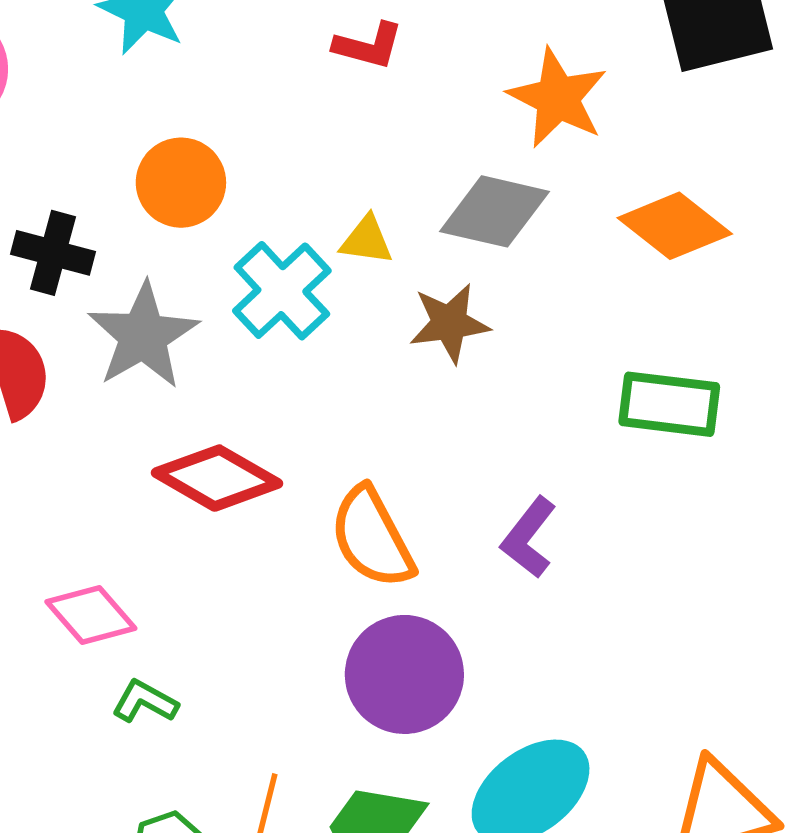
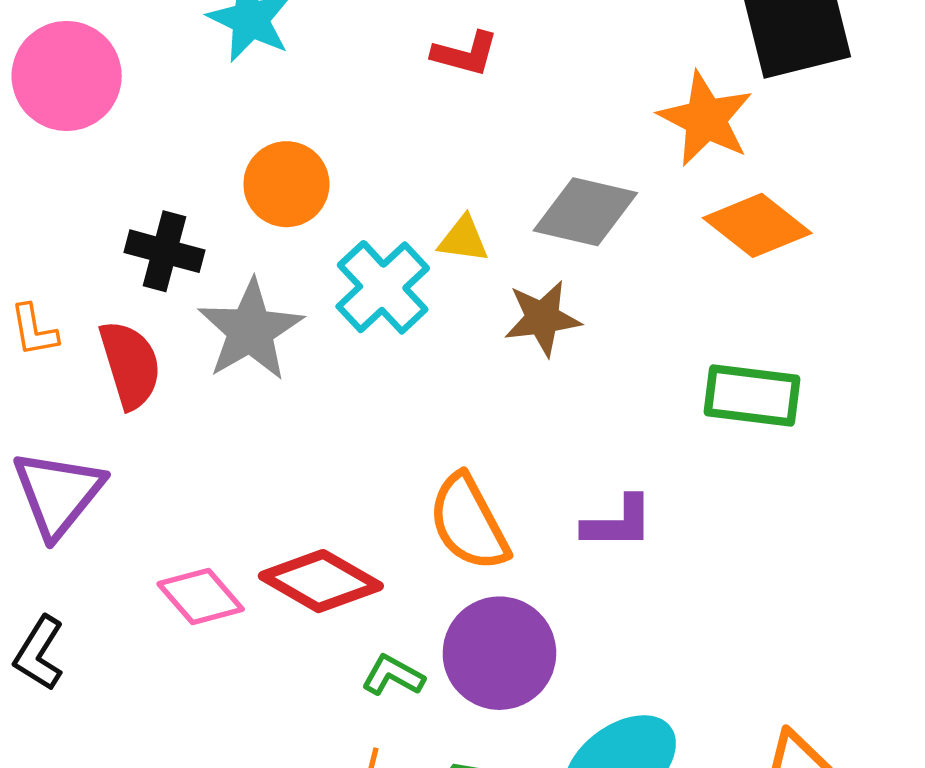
orange star: (558, 98) -> (706, 119), moved
red diamond: (217, 478) -> (321, 581), moved
purple L-shape: (529, 538) -> (618, 523), turned -128
green L-shape: (145, 702) -> (393, 675), moved

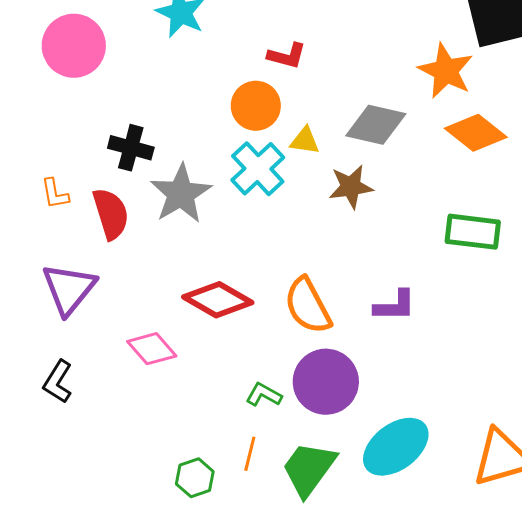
red L-shape: (465, 54) -> (287, 56), moved
orange circle: (286, 184) -> (256, 106), moved
red diamond: (321, 581) -> (218, 300), moved

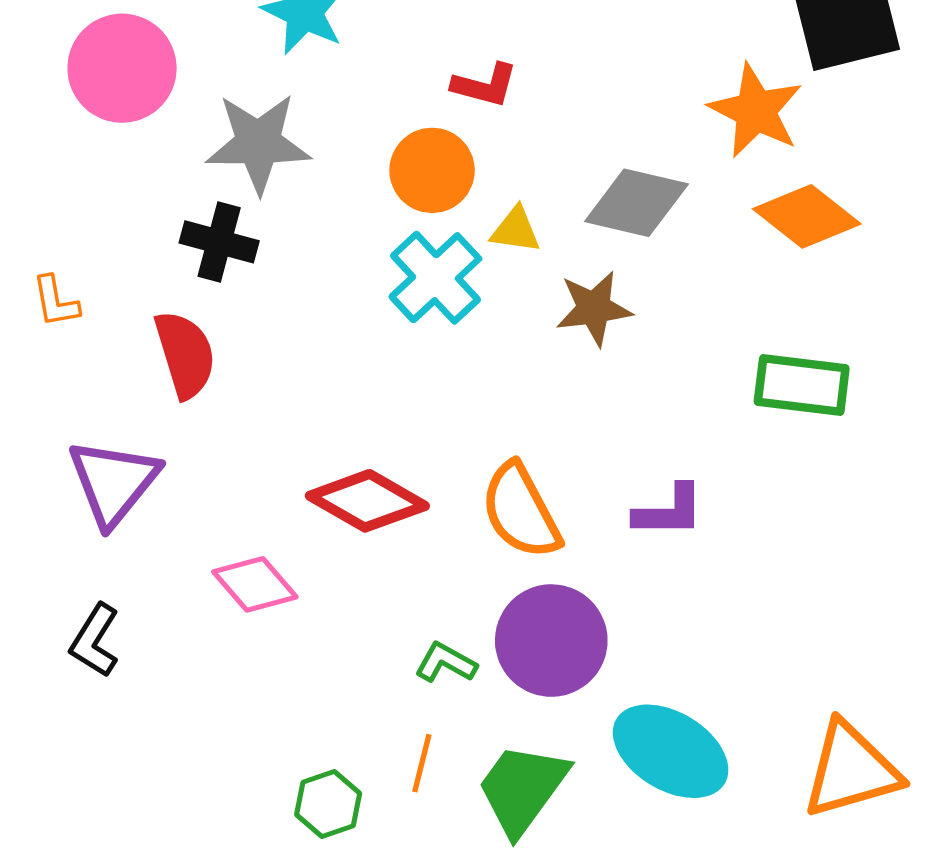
orange L-shape: (55, 194) -> (56, 302), moved
gray star: (181, 194) -> (258, 143), moved, turned 30
cyan ellipse: (396, 447) -> (671, 751), turned 68

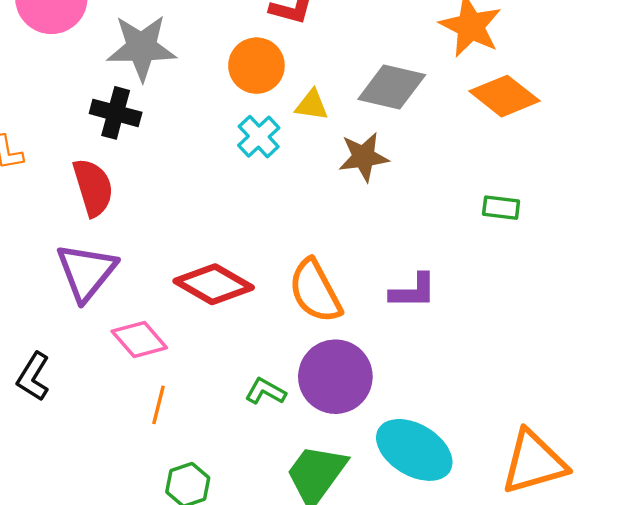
cyan cross: (435, 278) -> (259, 137), size x0.7
green rectangle: (802, 385) -> (501, 208), size x0.6
purple triangle: (114, 482) -> (86, 272), moved
orange line: (422, 763) -> (158, 405), moved

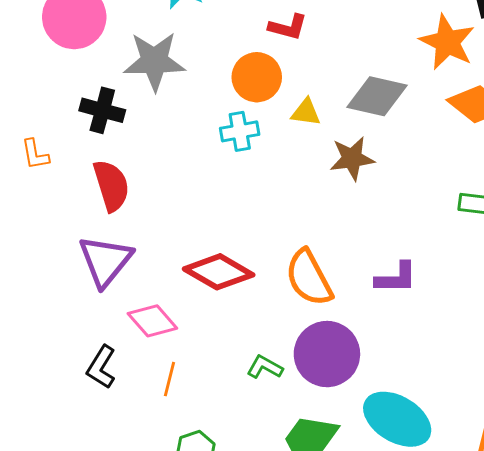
black cross: (116, 113) -> (102, 110), moved
cyan cross: (259, 137) -> (240, 131), moved, turned 33
black L-shape: (33, 377) -> (101, 367), moved

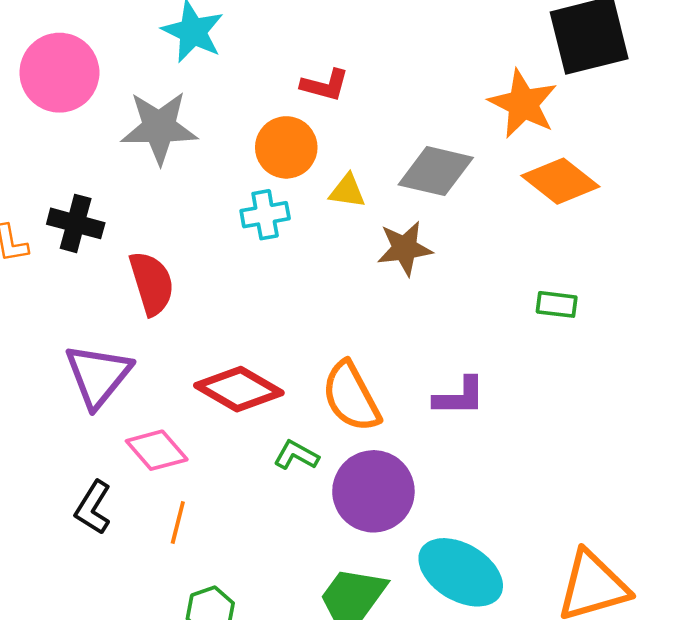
black cross: (102, 110) -> (76, 223), moved
red semicircle: (111, 186) -> (152, 283), moved
green L-shape: (265, 367) -> (296, 455), moved

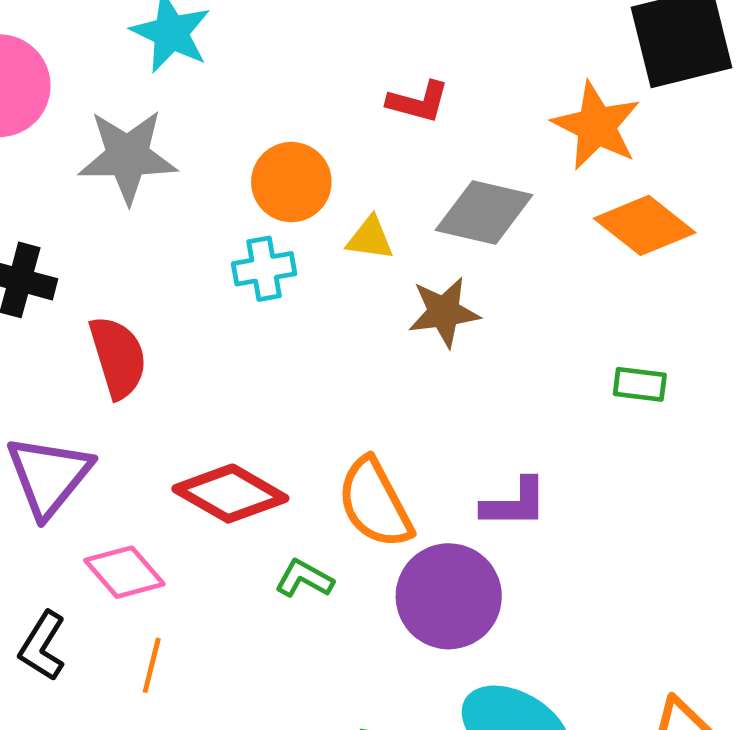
red L-shape: (325, 85) -> (418, 102), moved
purple circle: (373, 491) -> (449, 596), moved

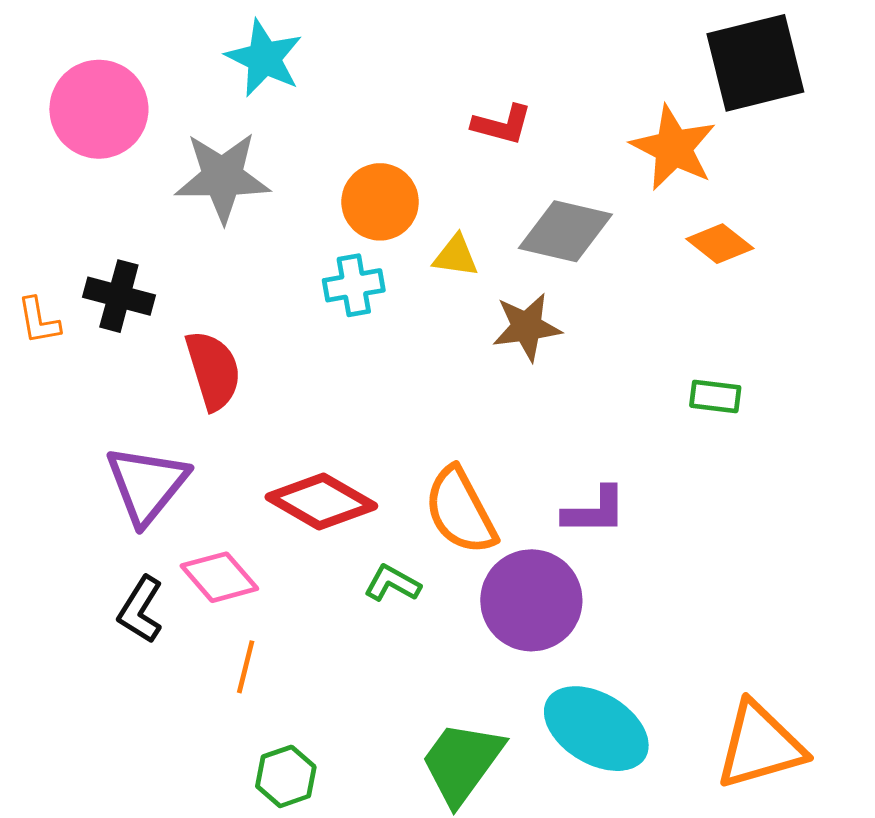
orange diamond: (645, 225) -> (720, 244), size x0.7
black L-shape: (42, 646) -> (141, 610), moved

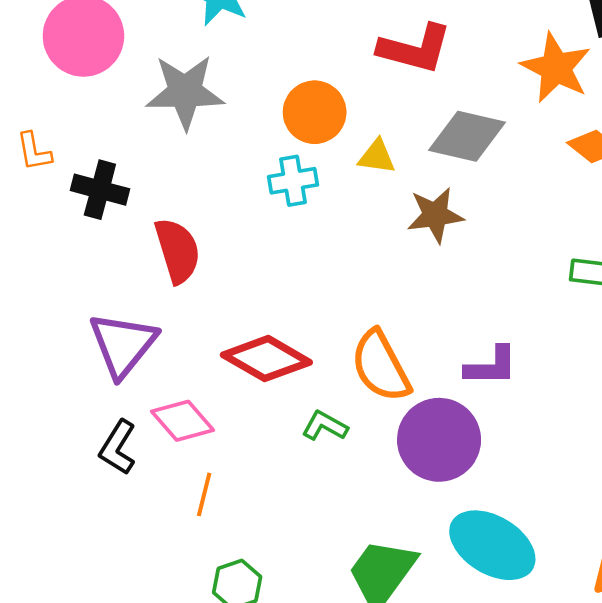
red L-shape: (502, 125) -> (415, 49), size x1.5
orange L-shape: (39, 321) -> (34, 152), moved

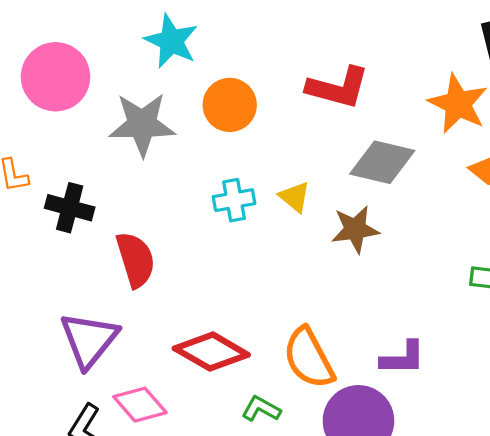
orange circle: (315, 112) -> (230, 105), moved
yellow triangle: (377, 157) -> (295, 197), moved, turned 32

